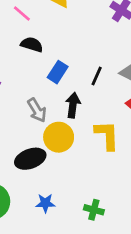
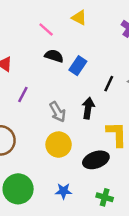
blue rectangle: (58, 72) -> (78, 66), moved
yellow circle: (59, 137) -> (59, 145), moved
black ellipse: (30, 159) -> (96, 160), moved

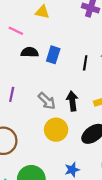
black arrow: (88, 108) -> (72, 101), moved

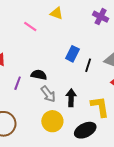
black semicircle: (30, 52) -> (39, 75), moved
blue rectangle: (53, 55) -> (72, 54), moved

